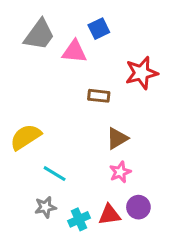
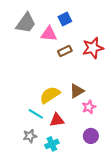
brown rectangle: (99, 96) -> (65, 51), moved, turned -32
yellow semicircle: (26, 137) -> (50, 95), moved
pink star: (120, 172) -> (89, 107), moved
red triangle: (109, 215) -> (57, 120), moved

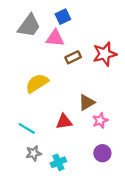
blue square: (65, 19) -> (63, 17), moved
yellow semicircle: (50, 95) -> (37, 83), moved
cyan line: (36, 114) -> (27, 128), moved
red triangle: (57, 120) -> (64, 122), moved

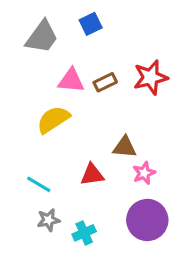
pink triangle: (55, 38) -> (71, 81), moved
brown triangle: (87, 102) -> (125, 147), turned 36
purple circle: (102, 153) -> (147, 220), size x1.6

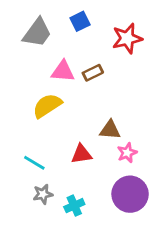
red star: (151, 77) -> (127, 38), moved

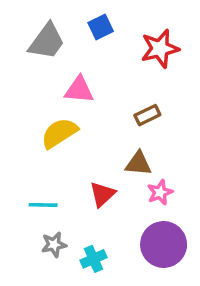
brown rectangle: (93, 73) -> (147, 115), moved
red triangle: (81, 154) -> (102, 194), turned -35
cyan line: (34, 163) -> (43, 205), turned -30

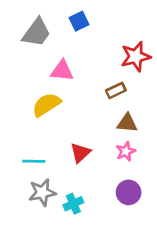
red star: (160, 49) -> (136, 57), moved
brown triangle: (138, 164) -> (127, 123), moved
gray star: (54, 245) -> (42, 192), size x1.4
purple circle: (164, 245) -> (129, 192), size x0.7

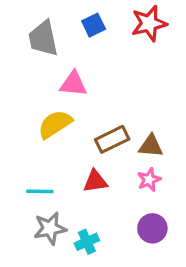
gray trapezoid: (37, 32) -> (43, 39), turned 132
red star: (136, 57) -> (149, 23), moved
brown rectangle: (116, 91) -> (112, 139), moved, size x1.4
red triangle: (80, 153) -> (95, 181), turned 35

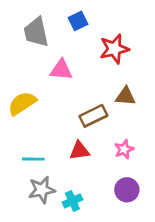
red star: (149, 23) -> (114, 49), moved
yellow semicircle: (55, 124) -> (22, 103), moved
brown triangle: (151, 146) -> (125, 96), moved

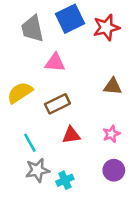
blue square: (78, 21) -> (70, 19), size x1.6
red star: (114, 49) -> (106, 27), moved
brown rectangle: (93, 116) -> (57, 104), moved
cyan line: (33, 159) -> (30, 143), turned 60

